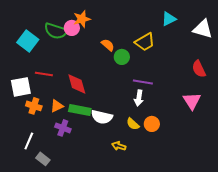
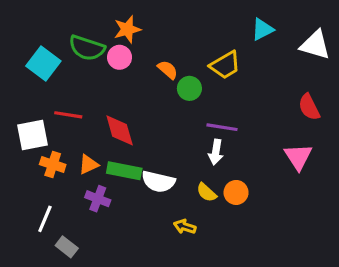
pink circle: (72, 28) -> (120, 57), moved

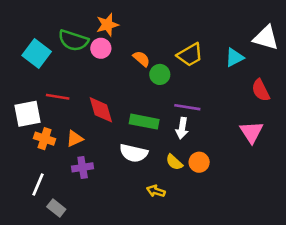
cyan triangle: (262, 29) -> (234, 57), moved
green rectangle: (124, 171) -> (144, 122), moved
purple cross: (98, 199) -> (83, 167), turned -30

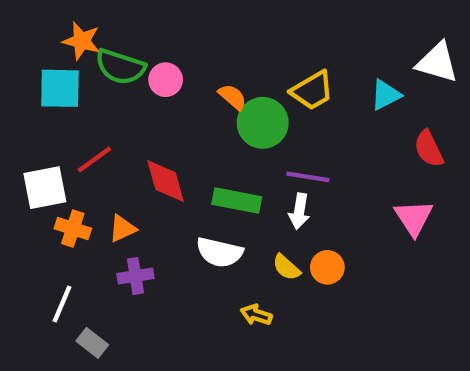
orange star: (107, 25) -> (81, 41), moved, turned 30
cyan square: (37, 53) -> (60, 88), turned -36
green circle: (160, 74) -> (263, 123), size x1.5
red line: (58, 97) -> (94, 160), turned -45

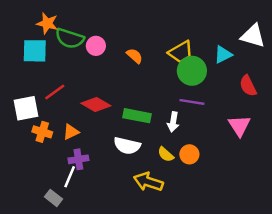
green circle: (263, 123) -> (192, 71), moved
purple line: (308, 177) -> (192, 102), moved
red diamond: (166, 181) -> (96, 104), turned -44
white line: (62, 304) -> (70, 177), moved
yellow arrow: (256, 315) -> (148, 182), size x1.6

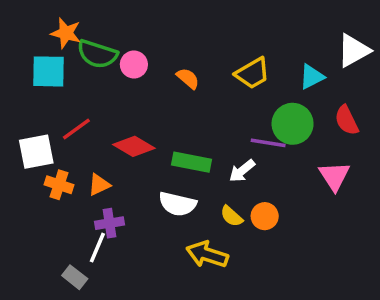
white triangle: (253, 36) -> (354, 51), turned -45
green circle: (192, 71) -> (293, 124), moved
white arrow: (173, 122) -> (242, 171), turned 42

